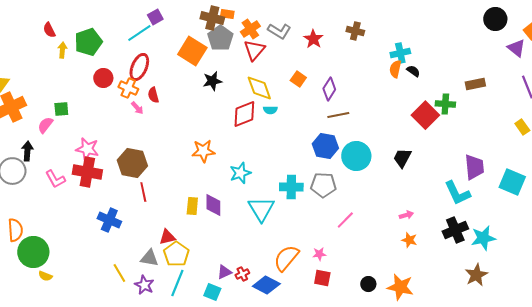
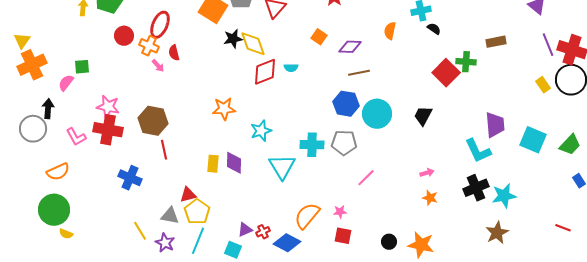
orange semicircle: (395, 69) -> (390, 31), moved
yellow diamond: (259, 88) -> (253, 44), moved
purple diamond: (329, 89) -> (350, 47), turned 60
orange semicircle: (15, 230) -> (58, 172), moved, turned 70

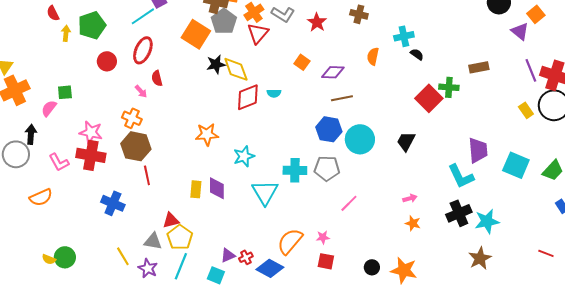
orange cross: (149, 46) -> (132, 118), moved
green circle: (54, 210) -> (65, 257), moved, size x0.7

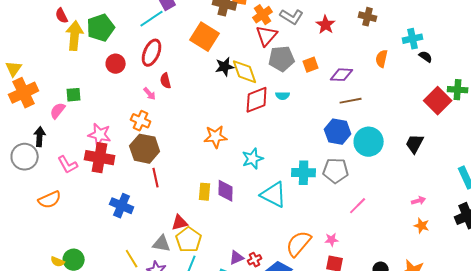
gray pentagon: (224, 21) -> (282, 59), moved, turned 30
yellow arrow: (66, 33) -> (75, 36), size x1.8
orange square: (302, 62) -> (311, 65), turned 35
cyan triangle: (265, 192) -> (274, 195), turned -32

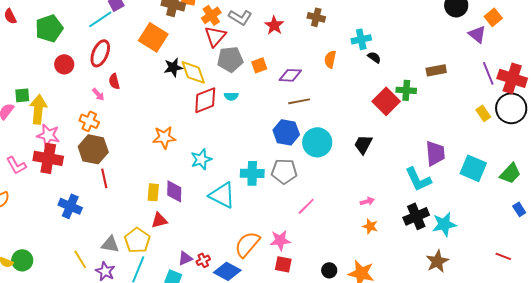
yellow arrow: (75, 36) -> (38, 109), moved
red triangle: (180, 223) -> (159, 220), moved
pink star: (332, 240) -> (280, 240), size x1.5

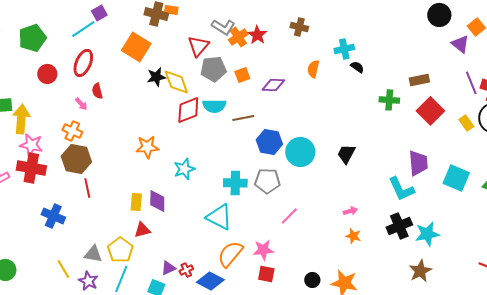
orange cross: (211, 15) -> (238, 37), moved
cyan semicircle: (231, 96) -> (214, 106), size x1.6
brown line: (299, 101) -> (243, 118), moved
red square: (386, 101) -> (430, 111), moved
cyan triangle: (222, 195) -> (219, 217), moved

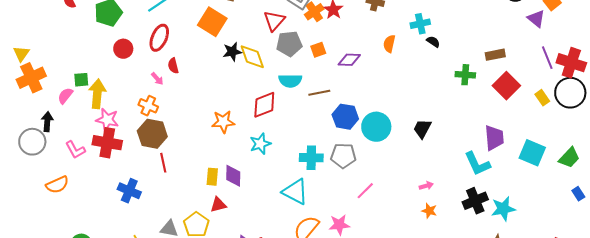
red diamond: (188, 110) -> (264, 105), moved

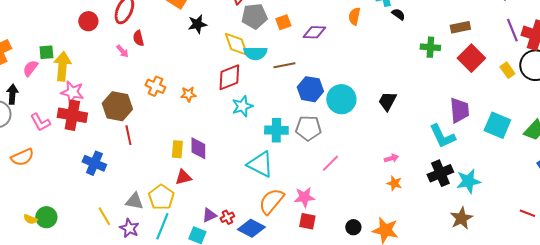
yellow diamond: (252, 57) -> (236, 44), moved
orange cross: (148, 106) -> (155, 86), moved
orange star: (223, 122) -> (188, 94), size x0.7
cyan star: (260, 144) -> (242, 106), moved

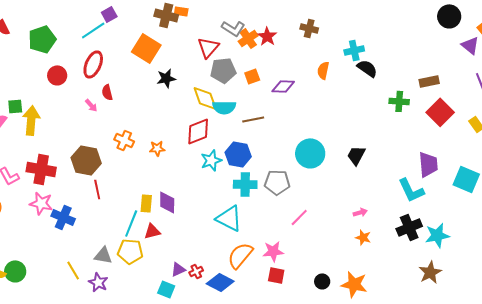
black semicircle: (398, 14) -> (367, 68), size x1.5
blue hexagon: (310, 89) -> (238, 154), moved
pink star: (72, 92) -> (41, 203), moved
yellow pentagon: (161, 197) -> (130, 251), turned -30
cyan line: (162, 226) -> (131, 223), moved

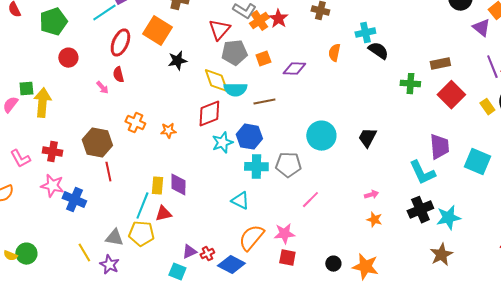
red ellipse: (93, 64) -> (120, 43), moved
red cross: (41, 169) -> (52, 152), size x0.7
cyan triangle: (229, 218) -> (240, 201), size x0.7

